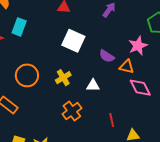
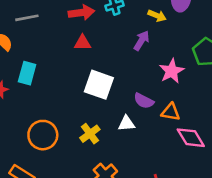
pink star: (138, 46) -> (172, 71), moved
white triangle: (93, 85) -> (126, 124), moved

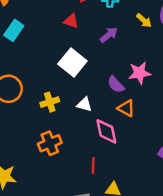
purple arrow: (141, 41) -> (109, 35), moved
purple semicircle: (144, 101) -> (116, 85), moved
pink diamond: (191, 138) -> (106, 131), moved

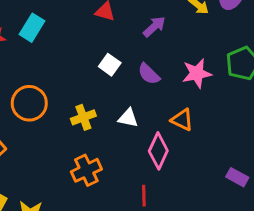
white square: (72, 62) -> (110, 65), size x0.6
purple semicircle: (116, 85) -> (149, 74), moved
pink diamond: (106, 131) -> (158, 151), turned 40

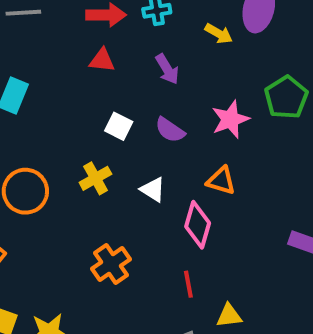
purple arrow: (154, 27) -> (167, 69), turned 110
yellow cross: (83, 117) -> (95, 178), moved
white triangle: (128, 118) -> (153, 190), turned 30

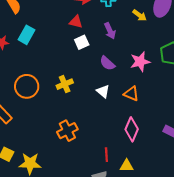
white square: (119, 126) -> (82, 42), moved, turned 32
white triangle: (153, 190) -> (103, 91), moved
pink diamond: (198, 225) -> (132, 129), moved
red line: (188, 284) -> (106, 155), moved

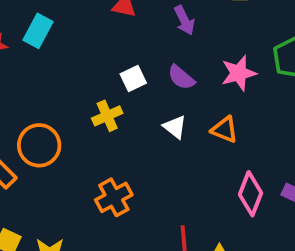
white square: (82, 42) -> (133, 78), moved
orange circle: (27, 86) -> (39, 145), moved
pink diamond: (132, 129) -> (251, 194), moved

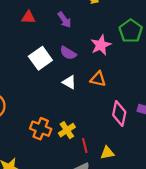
white square: (133, 78) -> (40, 58), size x1.5
yellow cross: (107, 116) -> (67, 130), moved
orange cross: (114, 197) -> (41, 129), turned -30

